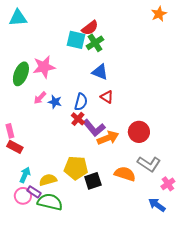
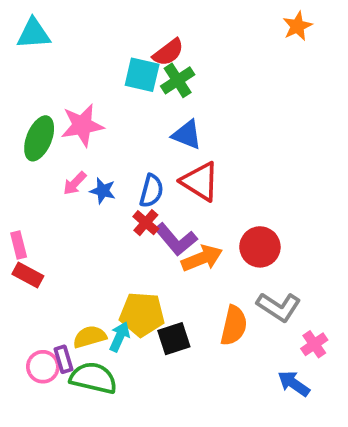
red triangle: (107, 97) -> (200, 181), size x1.6
orange semicircle: (125, 174) -> (234, 326), turned 85
cyan arrow: (25, 175) -> (120, 337), moved
purple rectangle: (34, 192) -> (63, 359), turned 40

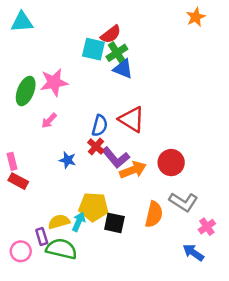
blue triangle: (187, 135) -> (123, 69), moved
blue star: (103, 191) -> (68, 160), moved
black square: (174, 339) -> (114, 223), turned 30
pink circle: (43, 367) -> (21, 251), moved

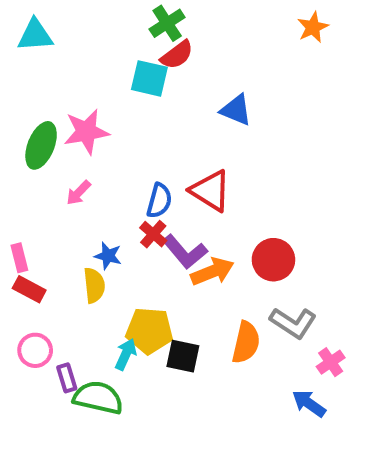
green cross: (117, 53) -> (167, 23), moved
blue triangle: (123, 69) -> (236, 110), moved
yellow semicircle: (59, 222) -> (94, 285), moved, turned 100
pink circle: (21, 251) -> (35, 350), moved

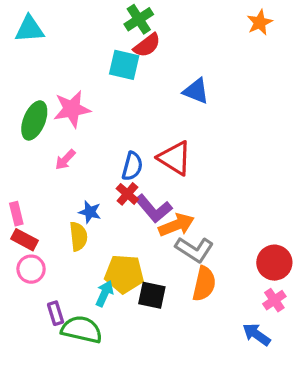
red circle: (273, 260) -> (274, 263), moved
gray L-shape: (293, 323) -> (194, 249), moved
pink circle: (35, 350) -> (31, 269), moved

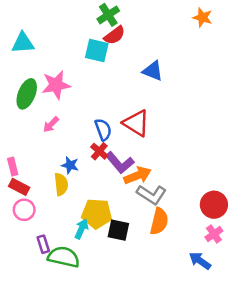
orange star: (260, 22) -> (202, 17), turned -30
cyan triangle: (29, 29) -> (23, 43), moved
blue semicircle: (132, 166) -> (103, 130), turned -35

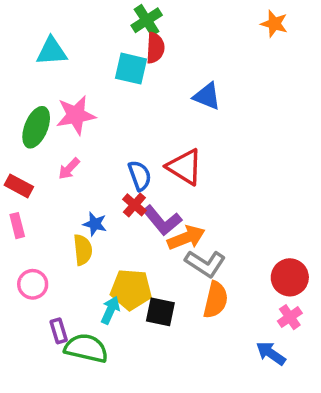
red semicircle: (115, 35) -> (155, 48), turned -50
cyan triangle: (23, 43) -> (52, 51), moved
red rectangle: (19, 187) -> (19, 186), moved

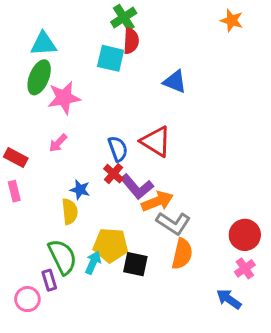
green ellipse: (36, 127) -> (39, 77), moved
pink circle: (33, 284) -> (27, 299), moved
green semicircle: (86, 348) -> (62, 257), moved, turned 51

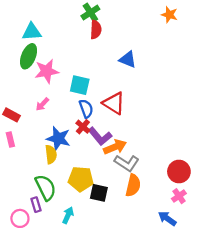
cyan square: (111, 58) -> (80, 85), moved
blue star: (80, 190) -> (58, 138), size x1.6
cyan arrow: (93, 263) -> (68, 215), moved

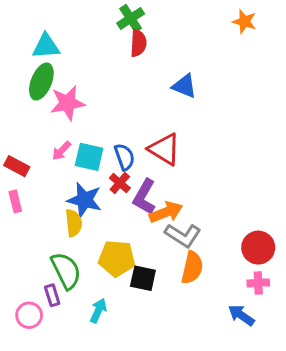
cyan square: (80, 85) -> (89, 157), moved
purple L-shape: (100, 136) -> (144, 197), turned 70
pink cross: (179, 196) -> (258, 283), turned 32

